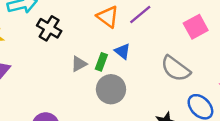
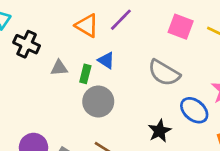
pink square: (196, 27) -> (181, 27), turned -35
gray triangle: (79, 64) -> (59, 68), moved, turned 30

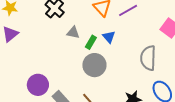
gray semicircle: (164, 73) -> (148, 58), turned 45

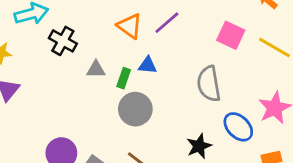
blue triangle: (109, 37) -> (147, 65), turned -32

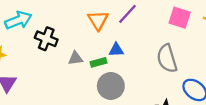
orange triangle: (130, 26) -> (98, 20), turned 30
green rectangle: (124, 78) -> (98, 62), turned 63

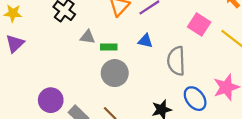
blue triangle: (116, 50) -> (145, 41), moved

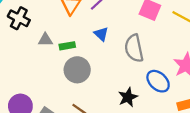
blue triangle: (145, 41) -> (101, 34), turned 40

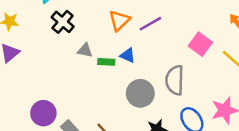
blue triangle: (101, 34) -> (128, 55), moved, turned -32
gray circle: (77, 70) -> (140, 93), moved

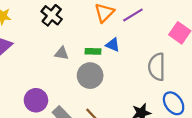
gray triangle: (85, 50) -> (62, 53), moved
gray circle: (140, 93) -> (90, 76), moved

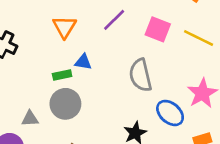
purple line: (133, 15) -> (114, 20), moved
gray triangle: (62, 53) -> (30, 119), moved

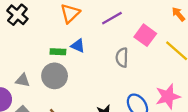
gray semicircle: (140, 75) -> (122, 58), moved, size x0.7

